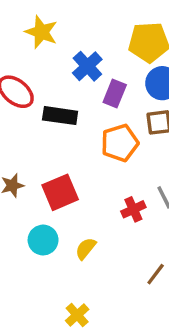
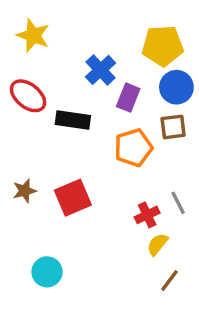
yellow star: (41, 32) -> (33, 35), moved
cyan circle: (43, 240) -> (47, 272), moved
yellow semicircle: (86, 249) -> (157, 244), moved

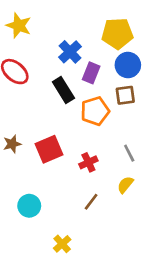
black rectangle: (73, 120) -> (63, 90), moved, turned 50
red cross: (147, 215) -> (88, 162), moved
yellow semicircle: (157, 244) -> (125, 185), moved
brown line: (170, 281) -> (91, 202), moved

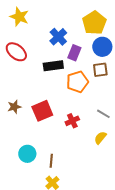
yellow pentagon: (117, 33) -> (94, 23), turned -30
black rectangle: (63, 90) -> (53, 66), turned -66
gray line: (129, 153) -> (103, 114), turned -32
brown line: (91, 202) -> (51, 161), moved, turned -32

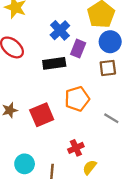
orange pentagon: (77, 82) -> (77, 99), moved
red cross: (72, 121) -> (76, 148), moved
yellow semicircle: (100, 138) -> (90, 167), moved

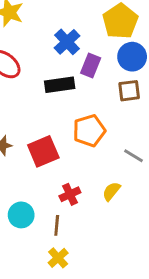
red cross: (76, 148) -> (70, 194), moved
yellow semicircle: (90, 167) -> (111, 191), moved

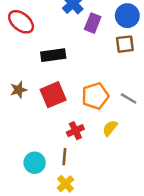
black rectangle: (60, 85) -> (53, 55), moved
orange pentagon: (89, 131) -> (95, 96), moved
cyan circle: (21, 215) -> (35, 163), moved

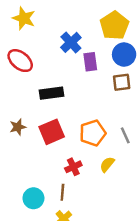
purple rectangle: (93, 23) -> (90, 62), turned -30
gray line: (129, 98) -> (125, 135), turned 35

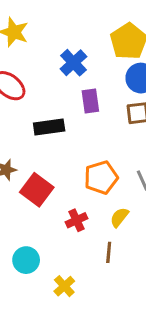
purple rectangle: (90, 62) -> (90, 101), moved
red square: (52, 132) -> (37, 190), moved, turned -30
brown line: (62, 192) -> (109, 252), moved

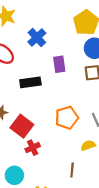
blue cross: (73, 63) -> (37, 38), moved
yellow semicircle: (119, 217) -> (88, 145), moved, turned 32
red cross: (77, 220) -> (33, 148), moved

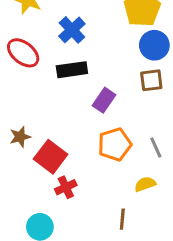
purple rectangle: (59, 64) -> (104, 100), moved, turned 42
black rectangle: (30, 82) -> (72, 70), moved

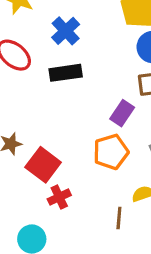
purple rectangle: (104, 100) -> (122, 113), moved
brown line: (122, 219) -> (119, 218), moved

